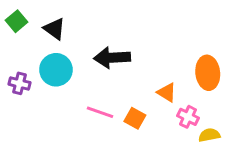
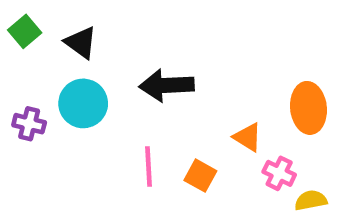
pink line: (100, 112) -> (149, 167), turned 68

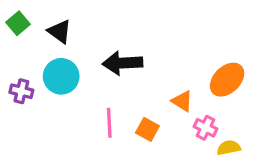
orange ellipse: (308, 108) -> (227, 80), turned 52

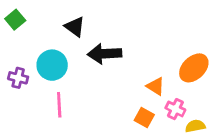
black triangle: (59, 32) -> (75, 27), moved
pink line: (109, 123) -> (59, 105), moved
orange square: (147, 129) -> (144, 118), moved

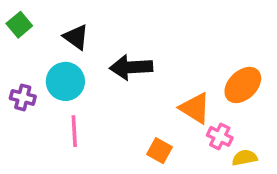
black triangle: (75, 27) -> (76, 37), moved
orange triangle: (156, 86) -> (195, 108), size x1.4
orange square: (144, 118) -> (159, 151), moved

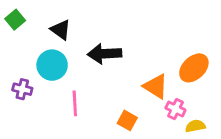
purple cross: (23, 97) -> (22, 89), moved
pink line: (74, 131) -> (75, 103), moved

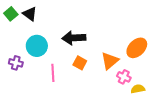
black triangle: (61, 30) -> (30, 14), moved
orange triangle: (156, 86) -> (110, 61), turned 48
orange square: (127, 120) -> (80, 63), moved

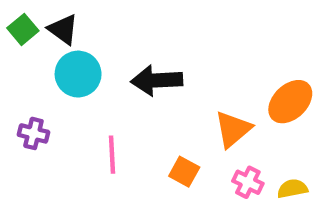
cyan circle: (37, 46) -> (78, 74), moved
orange square: (80, 63) -> (184, 172), moved
pink cross: (124, 77) -> (248, 182), moved

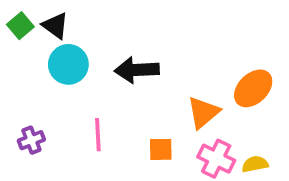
purple cross: (33, 133) -> (31, 140), moved, turned -35
orange square: (184, 172) -> (161, 149), turned -30
pink cross: (248, 182) -> (216, 159), size x1.4

